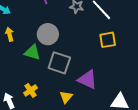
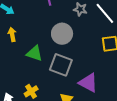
gray circle: (48, 34) -> (62, 34), moved

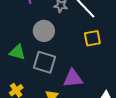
purple triangle: (88, 83) -> (73, 78), turned -30

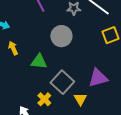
gray square: (44, 62) -> (62, 82), moved, turned 35

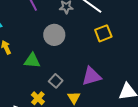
gray square: (62, 82) -> (56, 81), size x0.6

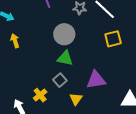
green triangle: (32, 61) -> (65, 58), moved

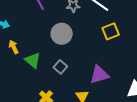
green triangle: (65, 58) -> (33, 60), moved, turned 36
gray square: (60, 80) -> (60, 67), moved

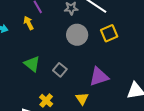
gray circle: (62, 34) -> (77, 35), moved
yellow arrow: (14, 47) -> (29, 23), moved

